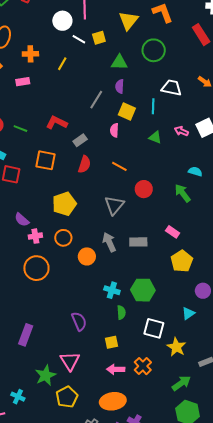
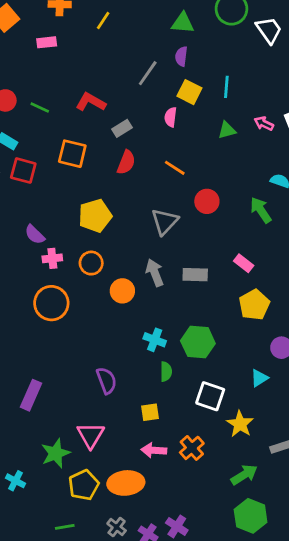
white trapezoid: (172, 88) -> (269, 30), moved, turned 40
green triangle: (155, 137) -> (227, 130), turned -40
orange ellipse: (113, 401) -> (126, 483), moved

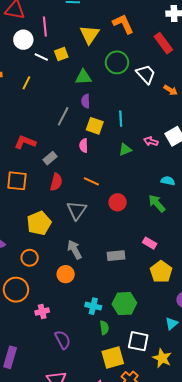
gray triangle: (165, 222) -> (77, 210), moved
pink cross: (52, 258) -> (42, 312), moved
orange circle: (91, 263) -> (30, 258), moved
gray arrow: (155, 273) -> (74, 250), moved
yellow square: (150, 412) -> (113, 357), moved, size x1.6

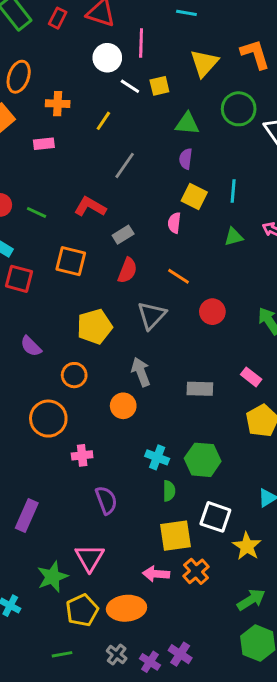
gray line: (63, 116) -> (125, 165), moved

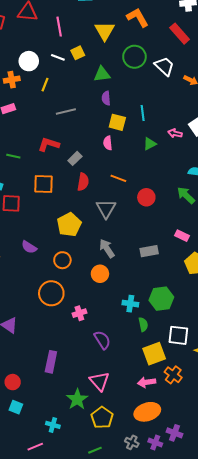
white circle: (107, 58) -> (29, 61), moved
gray line: (125, 165) -> (66, 112), turned 54
orange ellipse: (126, 608) -> (147, 412), moved

